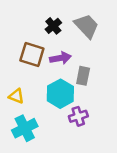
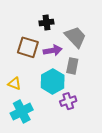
black cross: (53, 26) -> (46, 22), turned 32
gray trapezoid: (87, 26) -> (75, 37), moved

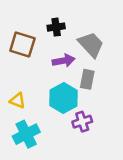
brown square: (28, 47) -> (22, 44), moved

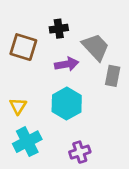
gray rectangle: (87, 79) -> (113, 76), moved
yellow triangle: (17, 101) -> (18, 106), turned 42
purple cross: (82, 122) -> (80, 152), moved

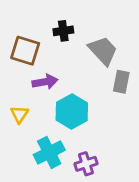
purple arrow: (67, 64) -> (45, 82), moved
cyan cross: (27, 142) -> (49, 152), moved

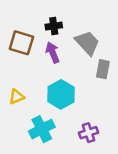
purple arrow: (45, 82) -> (53, 52), moved, turned -102
yellow triangle: (19, 114) -> (17, 97), turned 35
purple cross: (86, 164) -> (88, 133), moved

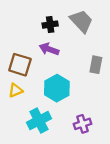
brown square: (21, 43) -> (20, 65), moved
gray trapezoid: (87, 43) -> (81, 21), moved
purple arrow: (53, 52) -> (49, 49), turned -48

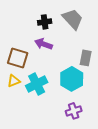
cyan hexagon: (57, 88) -> (72, 79), moved
cyan cross: (39, 121) -> (37, 84), moved

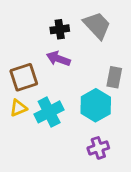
brown square: (18, 58) -> (24, 77), turned -35

